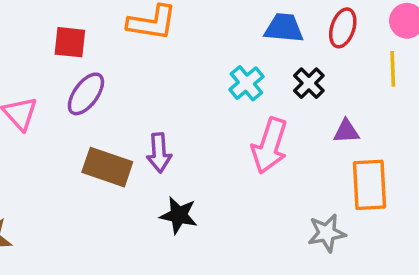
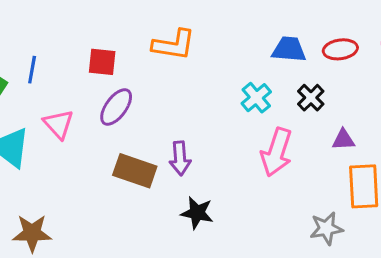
red ellipse: (343, 28) -> (340, 49), turned 64

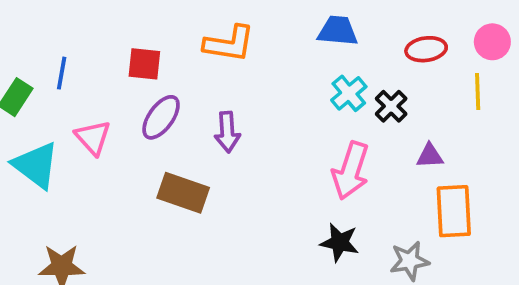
blue trapezoid: (289, 49) -> (338, 31), moved
cyan cross: (256, 98) -> (349, 93), moved
purple arrow: (180, 158) -> (227, 132), moved
black star: (197, 213) -> (340, 242), moved

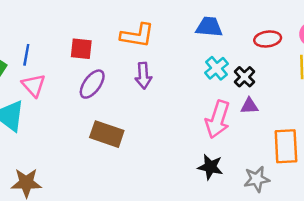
purple arrow: (227, 132) -> (143, 76), moved
pink triangle: (93, 138) -> (34, 85), moved
purple triangle: (430, 156) -> (249, 106), moved

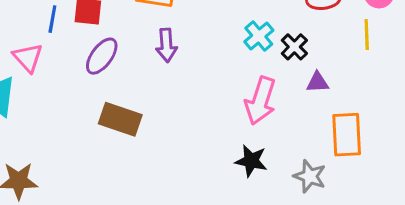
blue line: (26, 55) -> (52, 19), moved
purple triangle: (249, 106) -> (317, 82), moved
gray star: (257, 179) -> (310, 176), turned 30

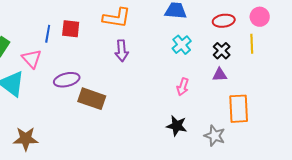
black cross: (294, 47) -> (222, 51), moved
purple ellipse: (102, 56) -> (67, 80), moved, turned 40
pink arrow: (260, 101) -> (183, 87), size x0.6

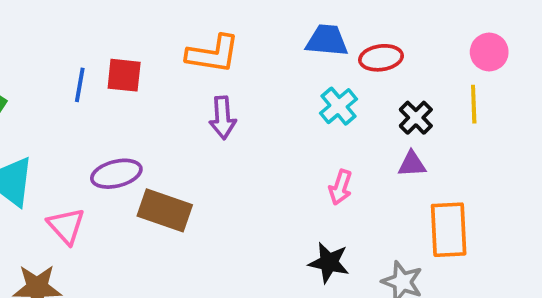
red ellipse: (224, 21) -> (381, 58), moved
pink triangle: (32, 59) -> (66, 226), moved

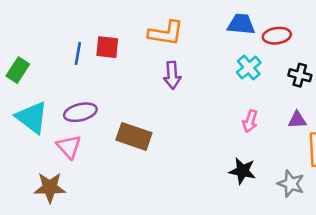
black cross: (416, 118) -> (300, 75), turned -30
purple triangle: (412, 164) -> (297, 120), moved
purple ellipse: (116, 174) -> (80, 112), moved

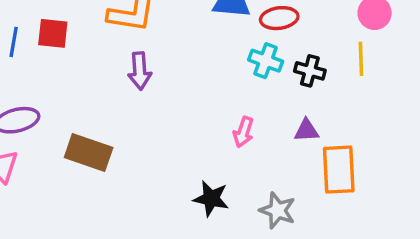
cyan cross: (249, 68) -> (266, 61), moved, turned -30
black star: (242, 171) -> (211, 199), moved
gray star: (291, 184) -> (277, 210), moved

